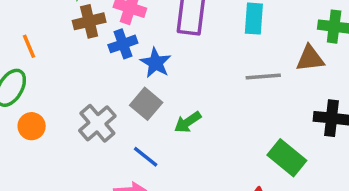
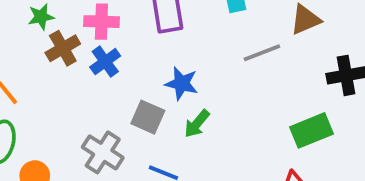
blue star: (156, 63) -> (182, 83), moved
green rectangle: (287, 158) -> (312, 130), turned -45

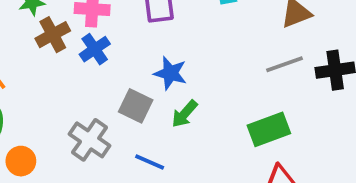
gray line: (262, 53) -> (285, 64), moved
green rectangle: (312, 130) -> (269, 129), moved

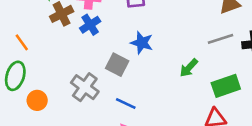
green arrow: (185, 114) -> (189, 68), moved
green rectangle: (269, 129) -> (226, 86), moved

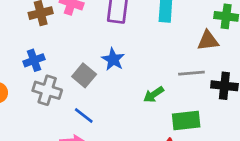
blue cross: (90, 25) -> (34, 60), moved
gray cross: (85, 87) -> (47, 90), turned -32

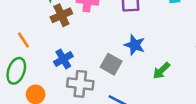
green arrow: (154, 95) -> (161, 71), moved

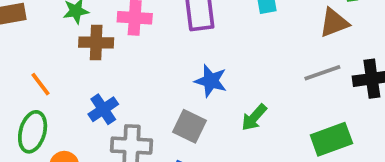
brown cross: (61, 15) -> (96, 42), turned 30
gray square: (111, 64) -> (189, 126), moved

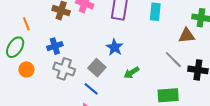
gray line: (322, 73) -> (173, 60), turned 48

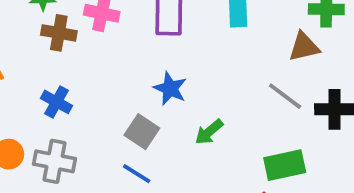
blue cross: (55, 46) -> (56, 102), turned -35
gray cross: (64, 69) -> (55, 161), moved

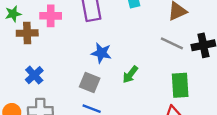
blue cross: (56, 102) -> (34, 75), turned 30
green rectangle: (285, 165) -> (180, 85), turned -70

